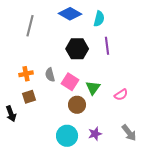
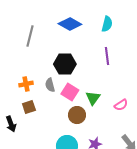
cyan semicircle: (99, 19) -> (107, 24), moved
black hexagon: (77, 49) -> (65, 64), moved

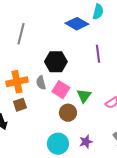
blue diamond: (70, 24) -> (77, 24), moved
cyan semicircle: (107, 24) -> (98, 12), moved
orange cross: (26, 84) -> (17, 82), size x1.5

